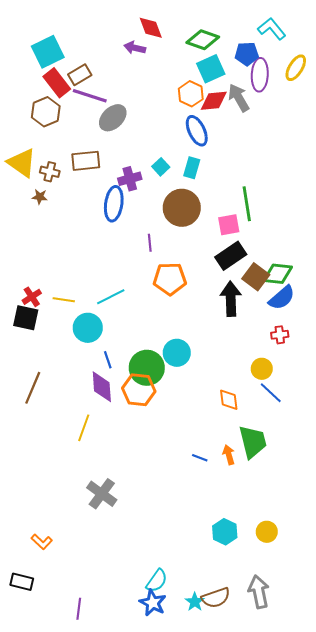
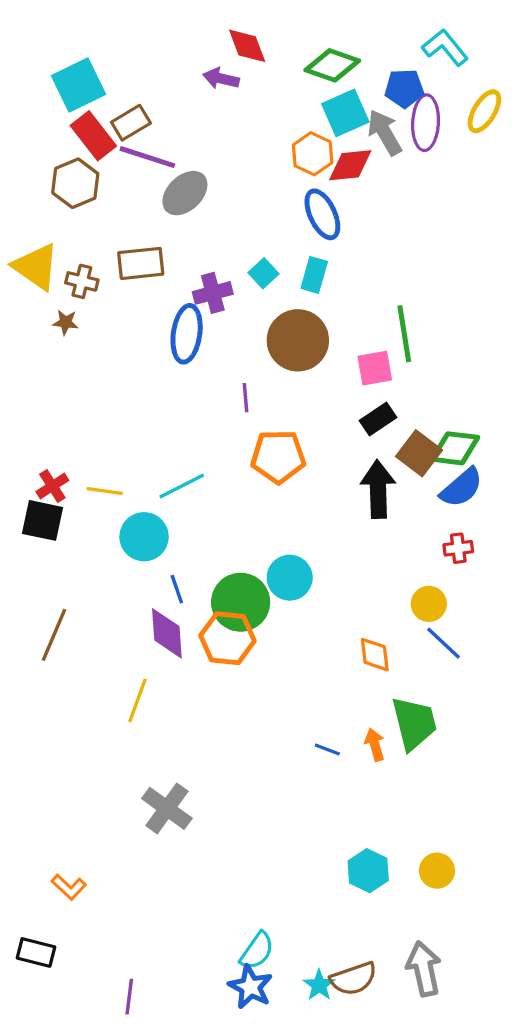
gray arrow: (239, 98) -> (385, 133), moved
black rectangle: (231, 256) -> (378, 419), size x0.7

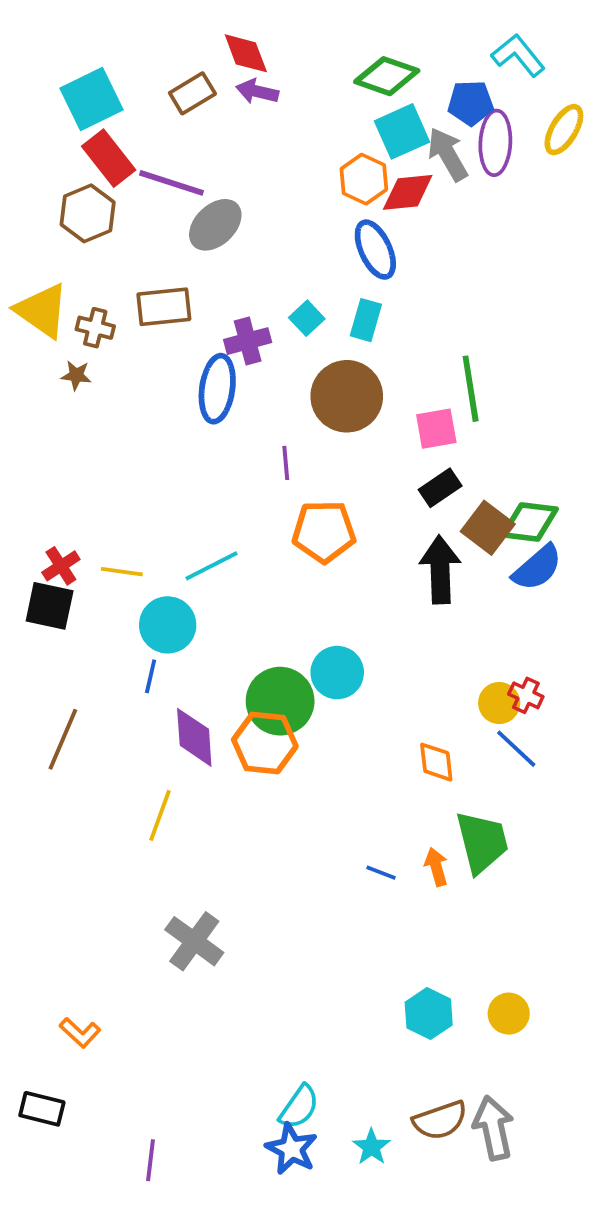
red diamond: (247, 46) -> (246, 53), moved
brown rectangle: (131, 123) -> (192, 93), moved
red cross: (458, 548) -> (526, 695), moved, turned 32
blue line: (177, 589) -> (151, 676), moved, turned 32
brown semicircle: (354, 979) -> (440, 1120), moved

